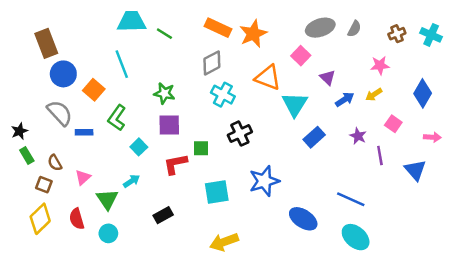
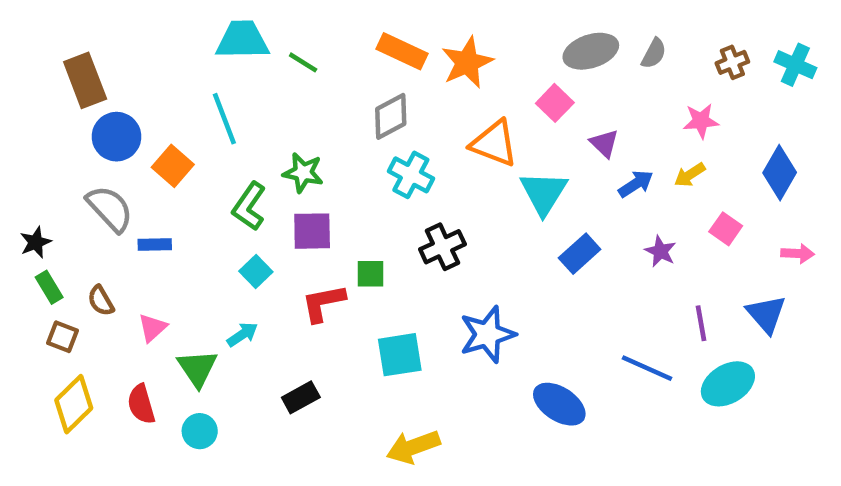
green L-shape: (117, 118) -> (249, 206), moved
purple line: (380, 155) -> (701, 323), moved
brown square: (44, 185) -> (63, 337), moved
cyan ellipse: (356, 237) -> (728, 384), moved, turned -72

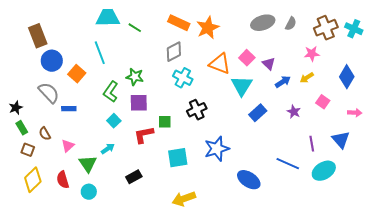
brown cross: (732, 62) -> (326, 28), size x1.6
pink square: (555, 103) -> (247, 58), moved

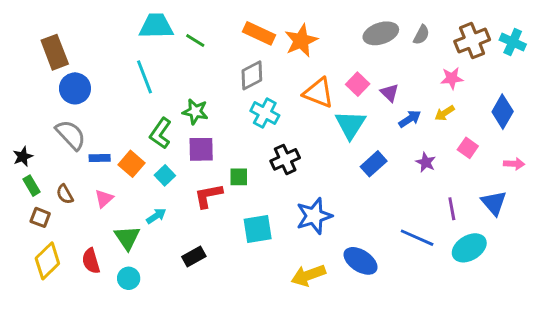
orange square: (77, 74) -> (132, 164), moved
pink triangle: (68, 146) -> (104, 199), moved
yellow arrow: (184, 199) -> (308, 275), moved

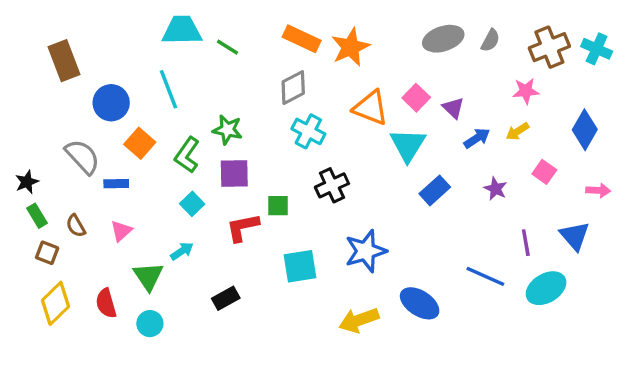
blue circle: (75, 88) -> (111, 103), moved
orange square: (132, 164) -> (140, 143), moved

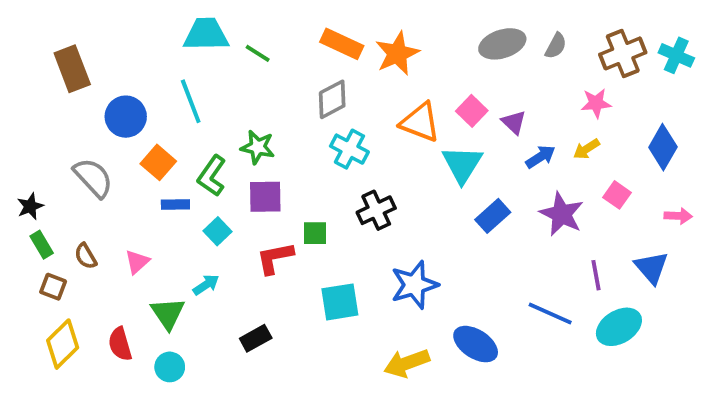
blue rectangle: (116, 184) -> (175, 204), moved
purple star: (495, 189) -> (562, 214), size x1.6

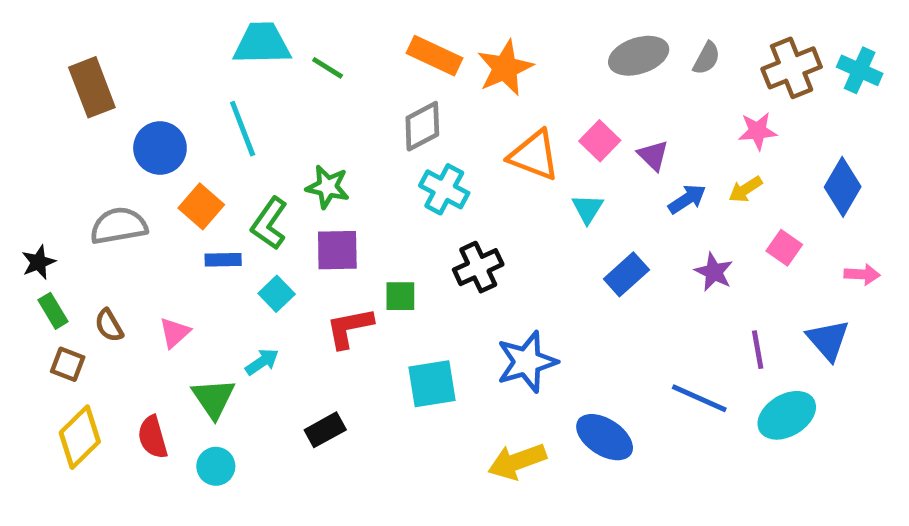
cyan triangle: (462, 164) -> (588, 209), size x0.6
gray semicircle: (93, 178) -> (119, 226), turned -57
purple star: (562, 214) -> (714, 272), size x0.7

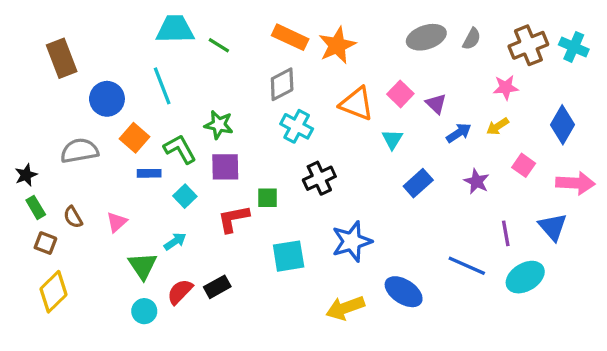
green L-shape: (269, 223) -> (180, 149), turned 116
pink arrow: (862, 274) -> (575, 183), size x1.6
red semicircle: (153, 437) -> (180, 292), moved, turned 60

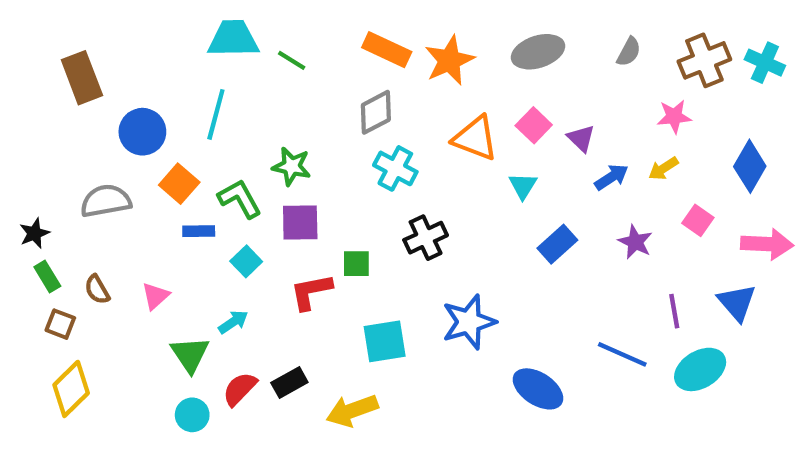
gray ellipse: (426, 37) -> (538, 52), moved
cyan line: (162, 86) -> (216, 114), turned 36
yellow arrow: (345, 308) -> (352, 411), moved

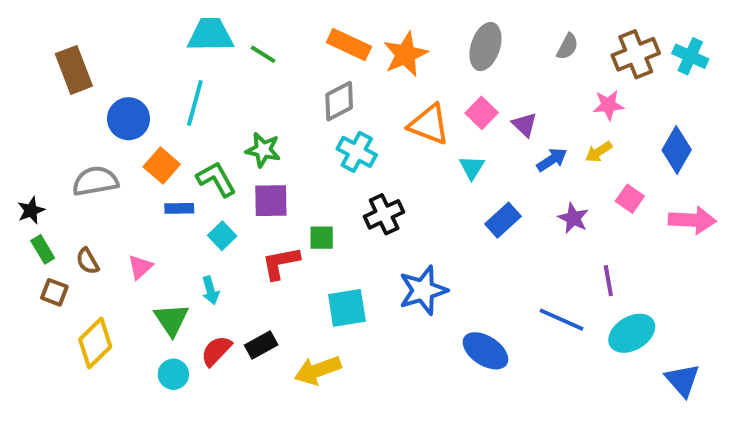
gray ellipse: (538, 52) -> (485, 47), turned -54
blue triangle: (737, 302) -> (682, 380), moved
cyan arrow: (233, 322) -> (210, 290), turned 108
yellow diamond: (71, 389) -> (95, 343), moved

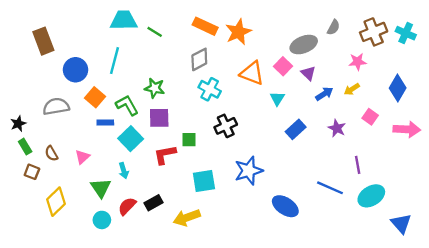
gray ellipse: (485, 47) -> (304, 45), moved, turned 50
cyan square: (222, 236) -> (131, 139), size x1.5

